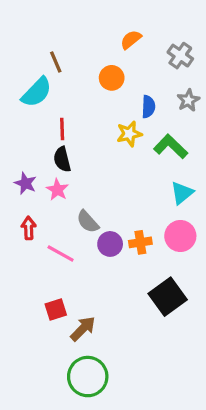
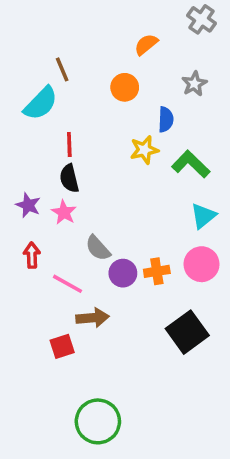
gray cross: (180, 56) -> (202, 19), moved
gray star: (188, 100) -> (194, 84), moved
brown arrow: (83, 329) -> (93, 318), moved, turned 40

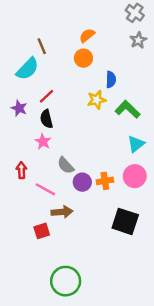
orange semicircle: (146, 44) -> (87, 35), moved
gray star: (194, 84) -> (138, 40), moved
red line: (69, 144) -> (47, 96), turned 49
purple star: (28, 205) -> (19, 108), moved
black square: (187, 332) -> (125, 221), turned -36

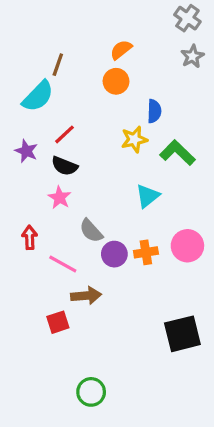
brown line: (42, 46) -> (58, 65), turned 42
black semicircle: (47, 119) -> (65, 166), turned -54
cyan triangle: (136, 144) -> (148, 196), moved
black square: (125, 221) -> (182, 334), moved, turned -32
green circle: (66, 281) -> (91, 392), size x0.7

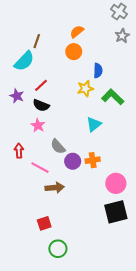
pink circle: (187, 246) -> (116, 183), moved
red square: (58, 322) -> (44, 223), moved

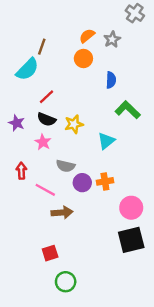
gray star: (122, 36) -> (112, 39), moved
yellow star: (85, 89) -> (74, 124), moved
purple star: (17, 96) -> (17, 123), moved
gray semicircle: (58, 146) -> (66, 166), turned -35

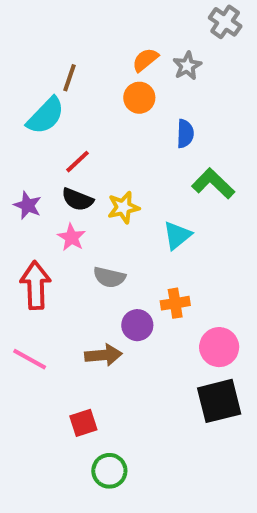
red arrow: (21, 171) -> (36, 285), size x1.6
purple circle: (82, 183) -> (137, 325), moved
pink line: (45, 190) -> (30, 359), moved

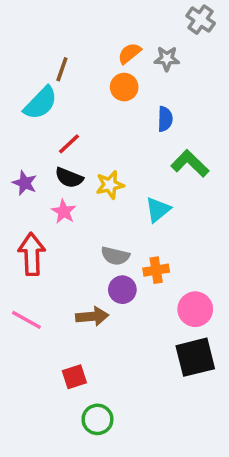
gray star: (187, 66) -> (167, 59), turned 30
gray semicircle: (109, 277) -> (115, 256), moved

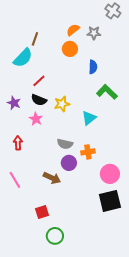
red arrow: (32, 254) -> (18, 143), size x0.6
brown arrow: (92, 316) -> (52, 178), turned 30
pink line: (26, 320) -> (15, 180), turned 30

